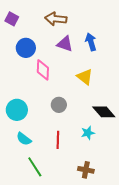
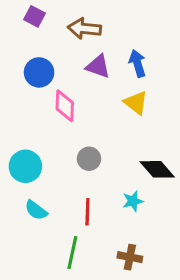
purple square: (12, 19) -> (34, 16), moved
yellow triangle: (85, 77) -> (136, 103), moved
green line: (35, 167) -> (72, 253), moved, turned 45

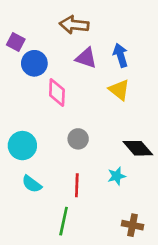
purple square: (34, 16) -> (16, 42), moved
brown cross: (130, 257) -> (133, 225), moved

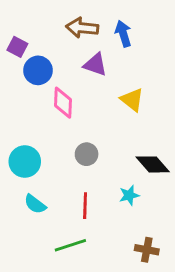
blue arrow: (121, 55) -> (123, 34), moved
green line: (64, 221) -> (70, 245), turned 60

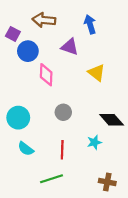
brown arrow: (82, 28) -> (44, 20), moved

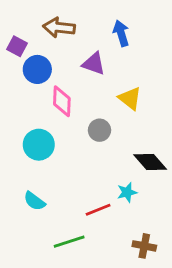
gray circle: (63, 112) -> (99, 130), moved
cyan circle: (18, 118) -> (39, 145), moved
red line: (62, 150) -> (98, 210), moved, turned 66

